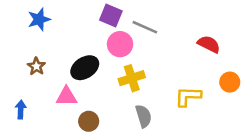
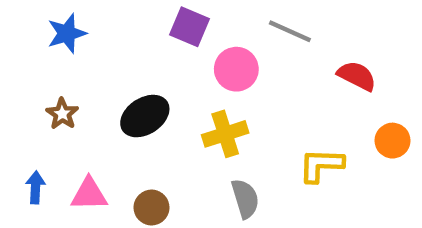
gray line: (145, 27) -> (290, 31), moved
pink circle: (120, 44) -> (236, 69), moved
pink triangle: (66, 96) -> (89, 194), moved

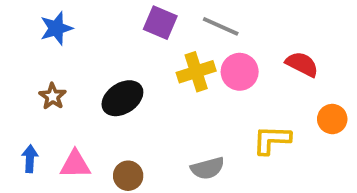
gray line: (290, 31) -> (221, 26), moved
pink circle: (236, 69) -> (240, 72), moved
yellow cross: (225, 134) -> (196, 72), moved
gray semicircle: (245, 199) -> (207, 168), turned 92

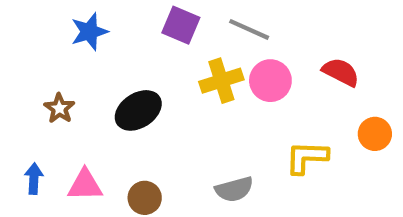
blue star: (56, 28) -> (89, 32), moved

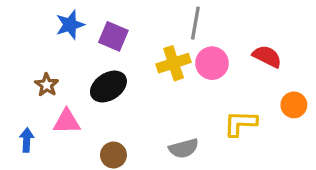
purple square: (181, 25) -> (113, 36), moved
gray line: (249, 29) -> (195, 23), turned 76
pink triangle: (85, 185) -> (67, 122), moved

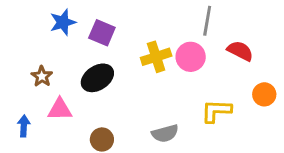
gray line: (195, 23) -> (207, 21), moved

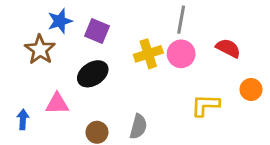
gray line: (207, 21) -> (181, 20), moved
brown star: (42, 76) -> (40, 50), moved, size x1.5
gray semicircle: (165, 133) -> (138, 127), moved, turned -60

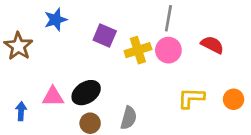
purple square: (97, 31) -> (105, 36), moved
brown star: (40, 50) -> (18, 46), moved
black ellipse: (93, 74) -> (86, 93), moved
orange circle: (251, 89) -> (234, 99), moved

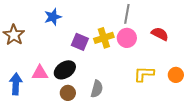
blue star: (56, 20) -> (53, 17), moved
purple square: (105, 36) -> (80, 42), moved
blue arrow: (21, 111) -> (16, 84), size x1.5

